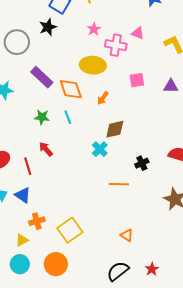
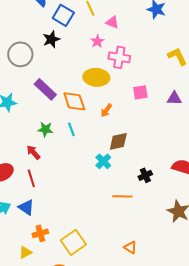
pink triangle: (138, 33) -> (112, 22), moved
red arrow: (46, 149) -> (33, 152), moved

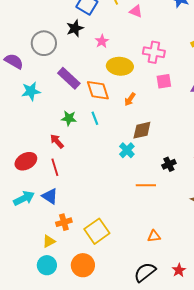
pink star: (97, 41) -> (102, 41), moved
pink cross: (119, 57) -> (154, 52), moved
orange triangle: (130, 247) -> (154, 236), turned -40

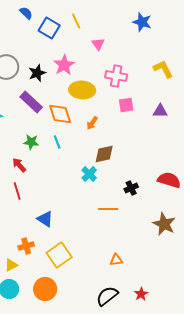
pink triangle: (136, 11) -> (98, 44), moved, turned 32
black star: (75, 28) -> (37, 73), moved
pink star: (102, 41) -> (64, 65), size x1.5
blue triangle: (50, 196) -> (45, 219), moved

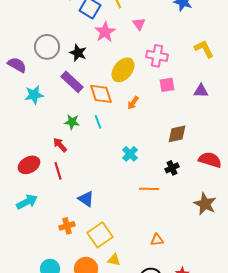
pink star: (64, 65) -> (105, 32), moved
black star: (37, 73) -> (78, 53), turned -30
yellow ellipse: (82, 90) -> (123, 70), turned -55
brown diamond: (104, 154) -> (177, 134), moved
yellow triangle: (11, 265) -> (114, 260), moved, turned 40

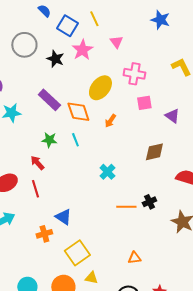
gray circle: (47, 47) -> (24, 45), moved
black star: (78, 53) -> (55, 59), moved
purple triangle: (201, 91) -> (172, 116), moved, turned 35
black cross: (172, 168) -> (149, 202), moved
orange cross: (67, 226) -> (44, 234), moved

